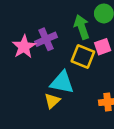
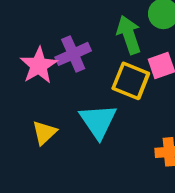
cyan triangle: (62, 82) -> (98, 121), turned 45
yellow triangle: (52, 101) -> (44, 133), moved

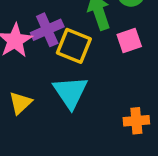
yellow square: (131, 81) -> (74, 46), moved

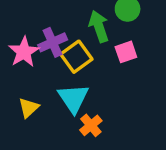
yellow square: (74, 46) -> (76, 57), turned 32
orange cross: (136, 121) -> (91, 125), moved, turned -35

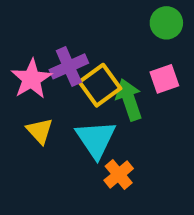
green arrow: (99, 26) -> (129, 100), moved
yellow triangle: (29, 108) -> (40, 131), moved, turned -30

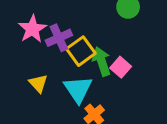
pink star: (31, 79) -> (32, 29), moved
pink square: (164, 79) -> (121, 67), moved, turned -30

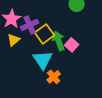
yellow triangle: (38, 83) -> (14, 40), moved, turned 32

